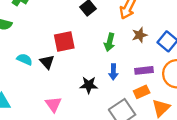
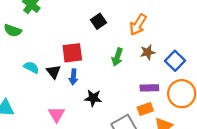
blue arrow: (113, 72) -> (73, 77), moved

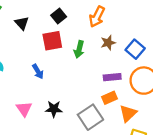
red square: (72, 53) -> (52, 41), moved
black triangle: (54, 72) -> (22, 23), moved
blue arrow: (73, 77) -> (38, 72), turned -32
black star: (93, 98) -> (54, 109), moved

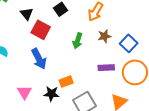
red square: (52, 41) -> (41, 30), moved, turned 36
blue arrow: (38, 72) -> (39, 59), size x1.5
orange rectangle: (109, 98) -> (66, 82), moved

